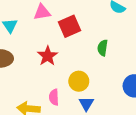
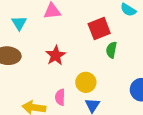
red square: (70, 26) -> (99, 29), moved

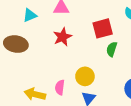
cyan triangle: (19, 23) -> (30, 15), turned 32
red star: (56, 55) -> (62, 37), moved

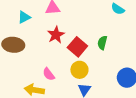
red square: (103, 28) -> (77, 47), moved, turned -30
pink semicircle: (60, 87) -> (49, 74), moved, turned -40

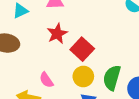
green semicircle: (102, 43) -> (112, 78), moved, size x1.5

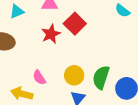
red square: (82, 49) -> (75, 24), moved

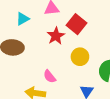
yellow circle: (74, 75) -> (80, 57), moved

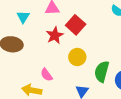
cyan triangle: (23, 19) -> (23, 17), turned -32

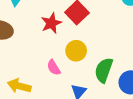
pink semicircle: (46, 75) -> (54, 67), moved

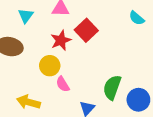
yellow circle: (76, 51) -> (50, 66), moved

